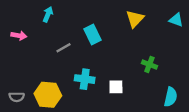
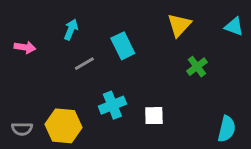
cyan arrow: (48, 14) -> (71, 30), moved
green cross: (149, 65) -> (197, 67), moved, turned 32
cyan cross: (85, 79) -> (112, 105), turned -30

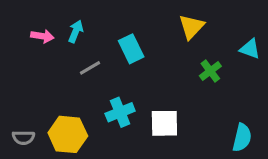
cyan triangle: (234, 27) -> (250, 49), moved
pink arrow: (25, 47) -> (42, 36), moved
white square: (154, 116) -> (164, 123), size x1.4

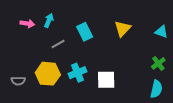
yellow triangle: (191, 27) -> (123, 29), moved
green cross: (210, 71) -> (158, 63), moved
yellow hexagon: (68, 134) -> (48, 74), moved
gray semicircle: (23, 138) -> (18, 81), moved

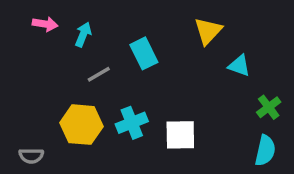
pink arrow: (27, 24) -> (45, 24), moved
yellow triangle: (123, 29) -> (208, 31), moved
cyan triangle: (161, 32) -> (239, 66), moved
gray semicircle: (18, 81) -> (31, 156), moved

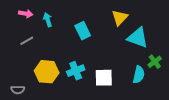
cyan arrow: (83, 34) -> (48, 20), turned -40
cyan triangle: (239, 66) -> (138, 38), size x1.6
gray line: (99, 74) -> (27, 41), moved
cyan semicircle: (265, 151) -> (139, 75), moved

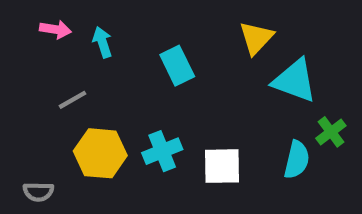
gray line: (27, 41) -> (73, 100), moved

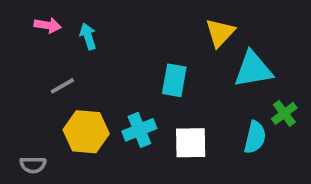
cyan rectangle: (177, 66) -> (174, 80), moved, turned 36
cyan triangle: (295, 81) -> (253, 69), turned -30

